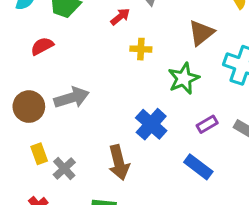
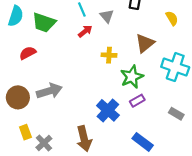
yellow cross: (141, 49) -> (109, 55), moved
purple rectangle: (207, 124) -> (137, 101), moved

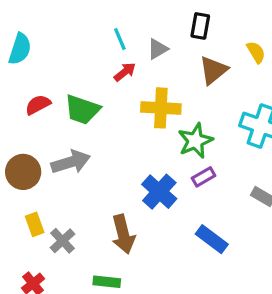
gray triangle: (107, 16) -> (158, 49), turned 40
green trapezoid: (44, 23) -> (82, 110), moved
brown triangle: (145, 43) -> (213, 70), moved
yellow cross: (109, 55) -> (161, 108), size x1.6

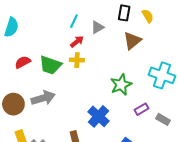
cyan line: (120, 39) -> (74, 21), turned 48
yellow semicircle: (256, 52) -> (148, 16), moved
yellow cross: (161, 108) -> (77, 60), moved, size x0.6
purple rectangle: (204, 177) -> (142, 109), moved

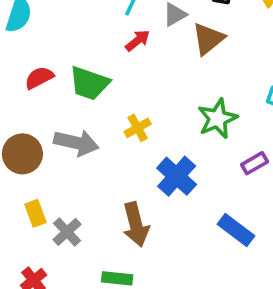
brown triangle: (132, 41) -> (208, 39), moved
yellow cross: (77, 60) -> (138, 128), moved, turned -32
gray arrow: (43, 98) -> (76, 143), turned 30

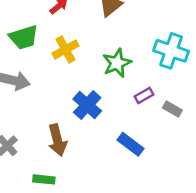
green trapezoid: (89, 83) -> (24, 37), turned -36
yellow cross: (138, 128) -> (65, 50), moved, size x1.4

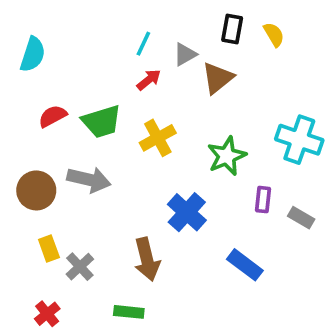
purple rectangle: (144, 96) -> (263, 200), turned -54

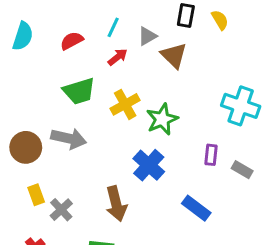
brown triangle: (218, 78) -> (174, 55), turned -36
red semicircle: (53, 116) -> (72, 41), moved
green star: (227, 156) -> (162, 119), moved

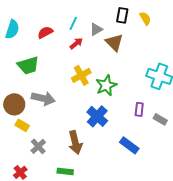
green trapezoid: (79, 91) -> (28, 65), moved
yellow rectangle: (36, 195) -> (22, 125), moved, turned -40

